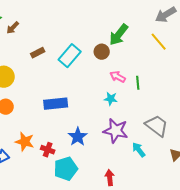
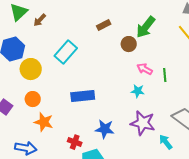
brown rectangle: (38, 53) -> (104, 25), moved
cyan rectangle: (70, 56) -> (66, 52), moved
blue star: (78, 137) -> (105, 129), turned -30
orange star: (25, 142) -> (44, 122), moved

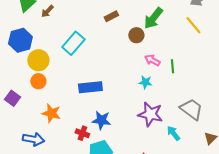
orange circle: (33, 99) -> (38, 81), moved
blue star: (105, 129) -> (101, 120), moved

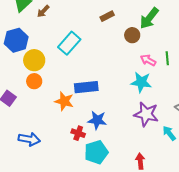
green line: (172, 66) -> (167, 58), moved
cyan star: (145, 82) -> (141, 82), size x1.5
orange star: (51, 113) -> (64, 101), moved

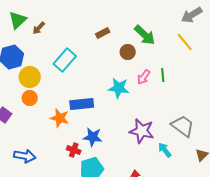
green arrow: (149, 18) -> (145, 35), turned -85
pink arrow: (148, 60) -> (144, 77), turned -84
cyan star: (141, 82) -> (119, 88), moved

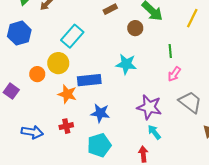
yellow line: (185, 42) -> (192, 18), turned 66
yellow circle: (30, 77) -> (58, 63), moved
pink arrow: (144, 77) -> (174, 74), moved
red cross: (74, 150) -> (66, 126), moved, turned -32
cyan arrow: (165, 150) -> (154, 132), moved

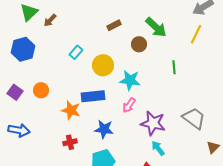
cyan rectangle: (72, 36) -> (76, 52), size x0.6
yellow circle: (58, 63) -> (103, 65), moved
pink arrow: (174, 74) -> (129, 105), moved
purple square: (11, 91) -> (15, 92), moved
blue arrow: (32, 132) -> (19, 130), moved

